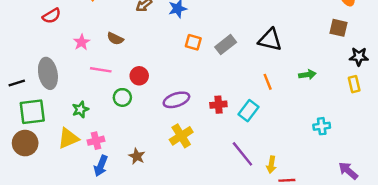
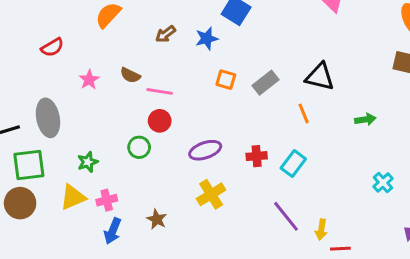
pink line: (101, 70) -> (160, 91), moved
orange line: (268, 82) -> (304, 113), moved
cyan cross: (322, 126) -> (383, 183), turned -35

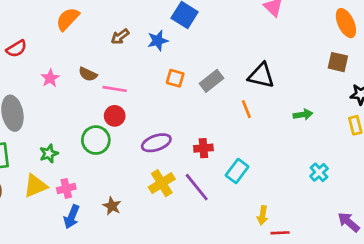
green circle: (139, 147) -> (96, 140), size x1.4
cyan rectangle: (293, 163) -> (237, 171), moved
purple line: (286, 216) -> (197, 187), moved

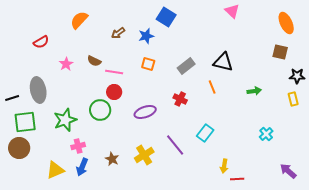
orange square: (175, 78) -> (148, 64), moved
red cross: (203, 148) -> (180, 99), moved, turned 32
green star: (49, 154) -> (65, 120), size x1.6
yellow cross: (162, 183) -> (144, 155), moved
yellow triangle: (35, 186) -> (55, 170), moved

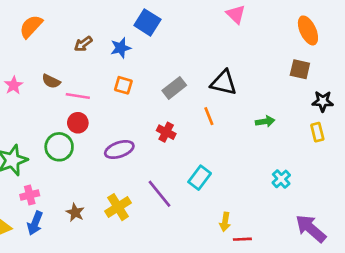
purple arrow: (288, 171) -> (311, 228), size x1.4

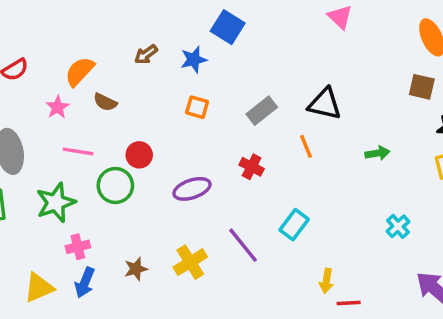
orange semicircle: (31, 26) -> (80, 71), moved
pink line: (78, 96) -> (78, 151), moved
brown star: (75, 212) -> (136, 269), turned 30

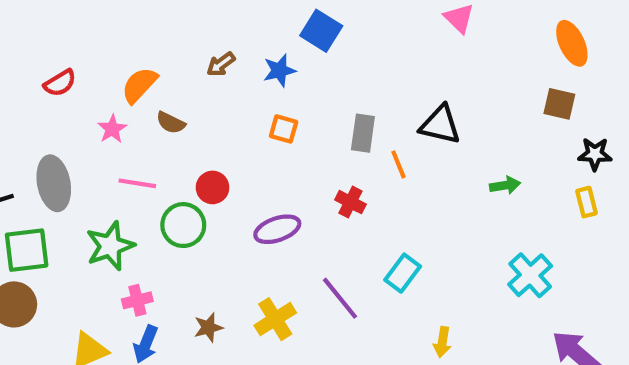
gray rectangle: (262, 111) -> (363, 133), turned -44
orange line: (306, 146) -> (398, 164), moved
cyan cross: (398, 226) -> (530, 275), size x1.5

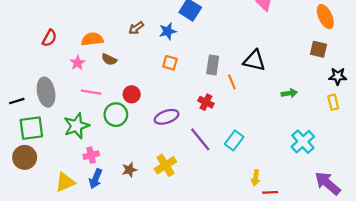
red semicircle: (60, 83) -> (49, 38), turned -30
orange semicircle: (139, 85) -> (92, 39), turned 40
purple line: (340, 298) -> (200, 139), moved

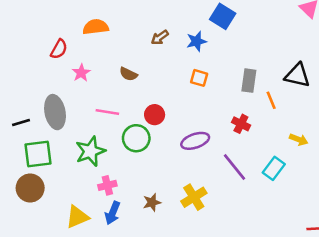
orange semicircle: (92, 39) -> (96, 27), moved
pink star: (78, 63) -> (81, 73), moved
yellow arrow: (256, 178) -> (299, 140), moved, turned -77

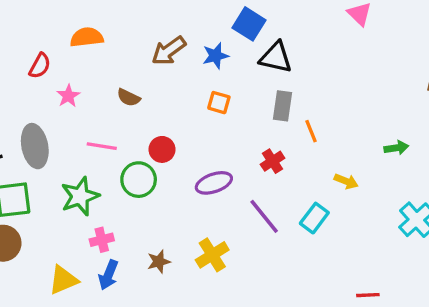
brown arrow: (160, 37) -> (169, 51), size x1.5
black triangle: (297, 75) -> (276, 57), moved
red cross: (241, 124) -> (272, 161), turned 30

